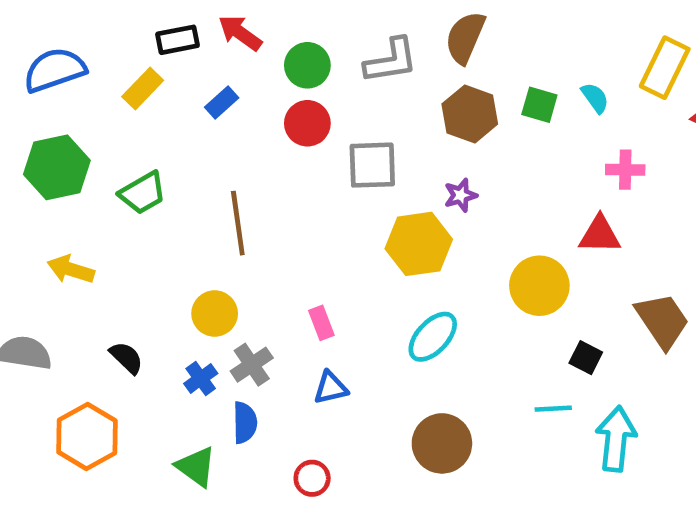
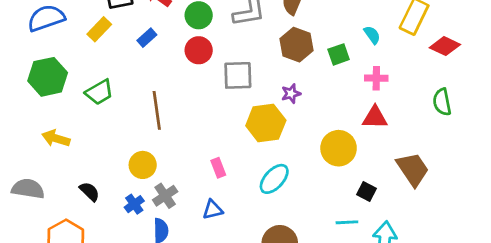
green square: (539, 105) -> (339, 54), moved, turned -35
pink cross: (625, 170) -> (376, 78), moved
pink rectangle: (321, 323) -> (218, 168), moved

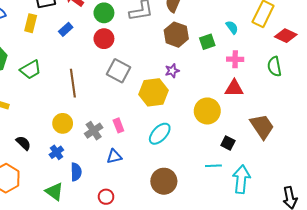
yellow rectangle: (99, 29) -> (31, 23), turned -30
gray square: (238, 75) -> (118, 71), moved, turned 30
green semicircle: (442, 102) -> (274, 67), moved
gray cross: (165, 196) -> (94, 131), moved

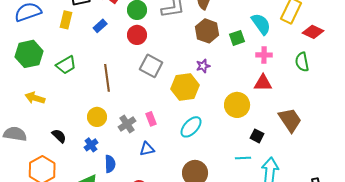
cyan semicircle: (232, 27) -> (261, 24), size x1.6

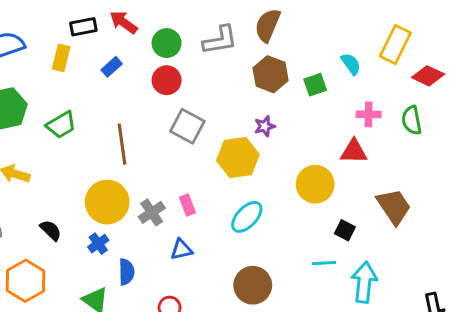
cyan semicircle: (261, 24) -> (351, 64), size x0.7
pink cross: (264, 55) -> (369, 114), moved
yellow circle: (97, 117) -> (107, 202), size x1.5

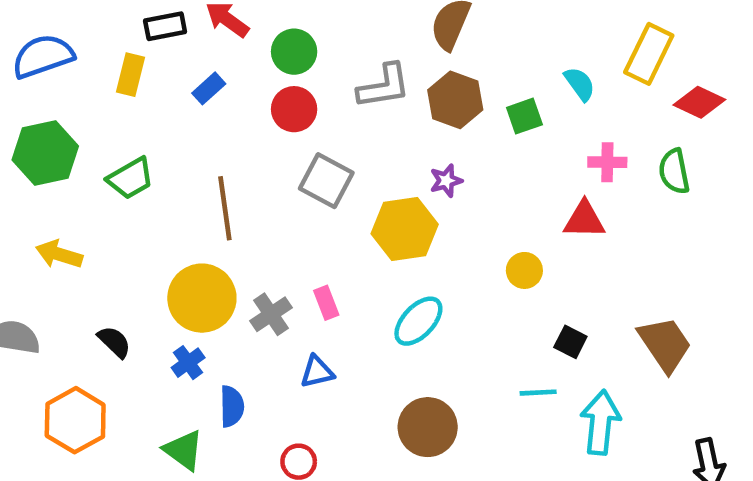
gray L-shape: (220, 40) -> (384, 86), moved
yellow circle: (315, 184) -> (524, 270), size x0.6
brown trapezoid: (394, 206) -> (665, 344), moved

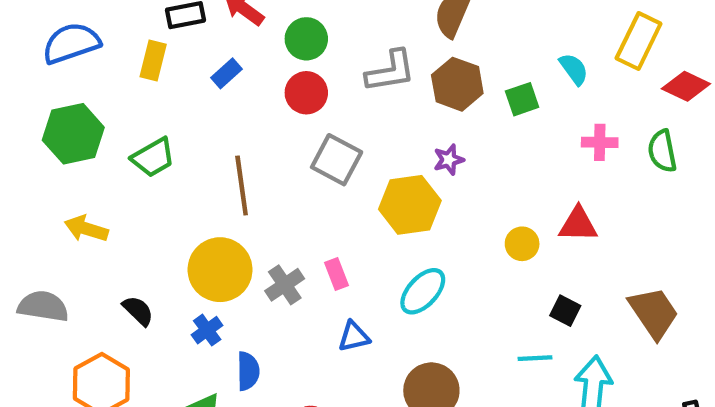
red triangle: (584, 220) -> (578, 224), moved
blue triangle: (317, 372) -> (354, 337), moved

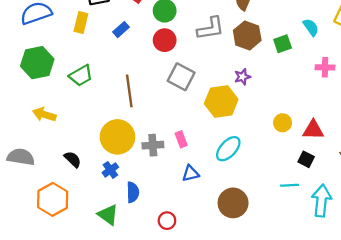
red triangle: (578, 224) -> (313, 130), moved
gray cross: (285, 285) -> (153, 145), turned 30

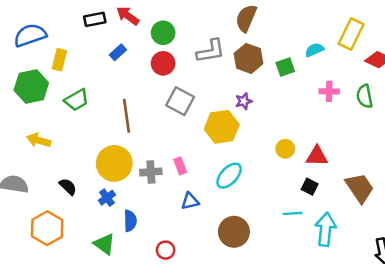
yellow rectangle: (81, 23) -> (59, 60), moved
cyan semicircle: (311, 27) -> (314, 50), turned -78

